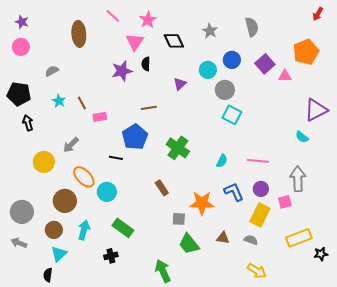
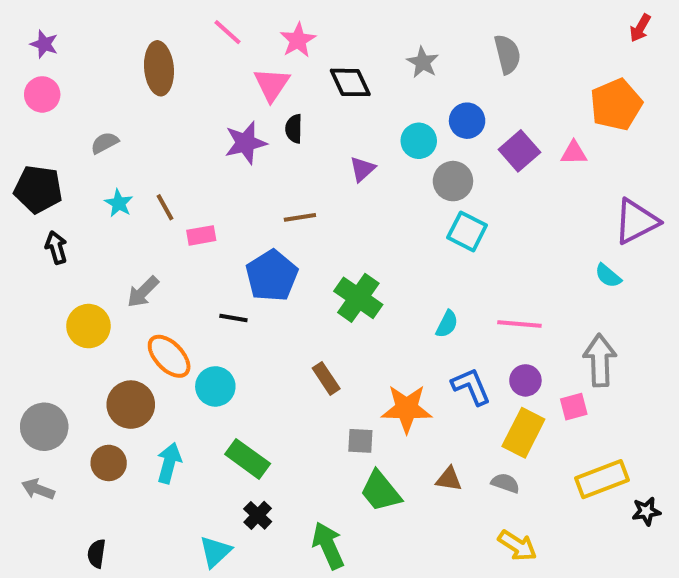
purple square: (265, 64) -> (519, 151), moved
cyan triangle: (59, 254) -> (215, 552), moved
black cross: (111, 256) -> (258, 515), moved, turned -32

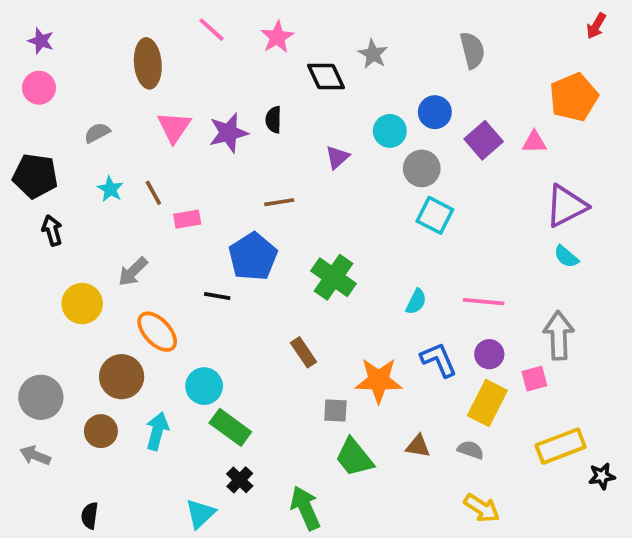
gray star: (423, 62) -> (373, 54), moved
pink triangle: (272, 84) -> (174, 127), moved
purple triangle: (636, 221) -> (566, 206), moved
cyan circle: (215, 386) -> (204, 386), moved

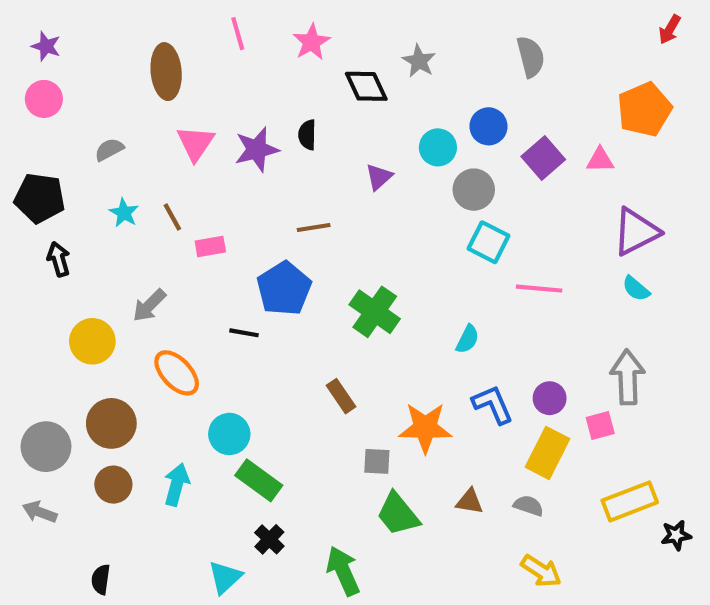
pink line: (212, 30) -> (238, 34), turned 32
pink line: (484, 302) -> (539, 289), moved
brown circle: (122, 377) -> (111, 423), moved

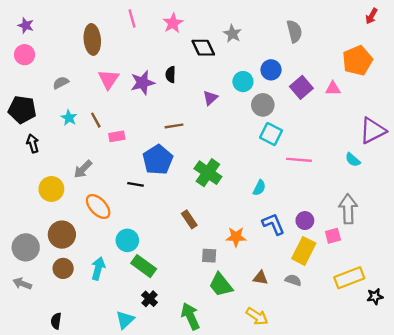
purple triangle: (636, 232) -> (373, 131), moved
orange star: (425, 428) -> (236, 237), size x0.7
yellow arrow: (541, 571) -> (257, 316), moved

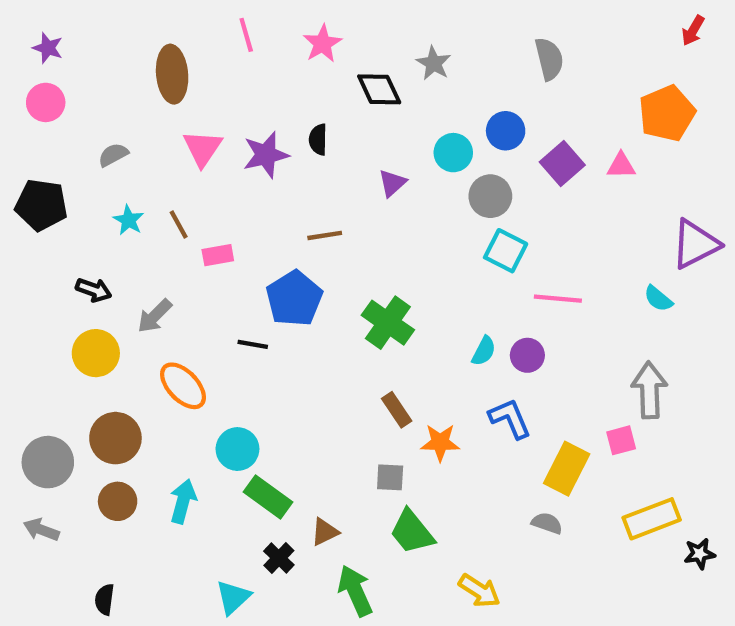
black arrow: (33, 143) -> (94, 290), moved, turned 126
brown rectangle: (189, 219) -> (397, 410), moved
purple circle: (305, 221) -> (527, 355), moved
brown triangle: (260, 278) -> (325, 532), moved, turned -35

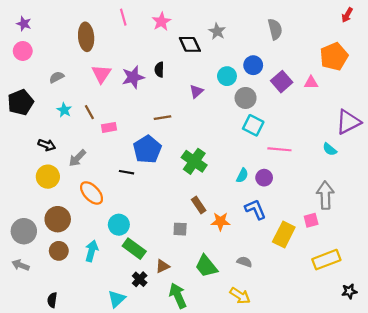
black pentagon: (41, 205) -> (21, 102), turned -30
gray square: (390, 477) -> (180, 229), moved
gray semicircle: (547, 523) -> (244, 262), moved
black star: (700, 554) -> (349, 291), moved

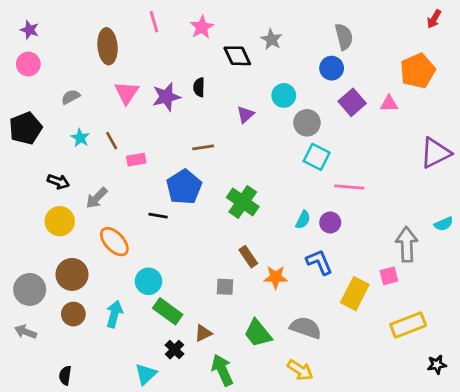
blue circle: (253, 65) -> (332, 68), moved
cyan semicircle: (330, 149) -> (444, 224), moved, turned -64
gray semicircle: (244, 262) -> (306, 328), size x1.6

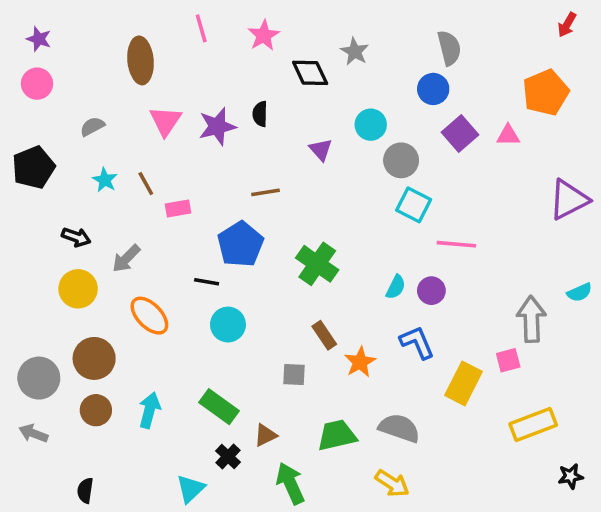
purple triangle: (246, 115) -> (321, 150), turned -30
orange star: (276, 277) -> (360, 362), turned -30
cyan circle: (149, 281) -> (228, 325), moved
green trapezoid: (258, 333) -> (337, 435), turned 116

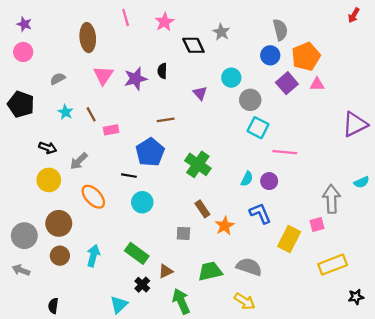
orange pentagon: (546, 93) -> (306, 56), moved
black pentagon: (33, 167) -> (21, 104), turned -30

